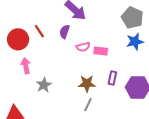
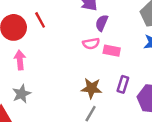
purple semicircle: (65, 32) -> (102, 23), moved
gray star: (44, 85) -> (21, 94), moved

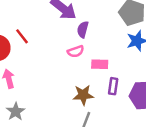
pink rectangle: (112, 51) -> (100, 64), moved

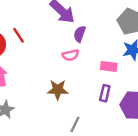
pink rectangle: (100, 64) -> (109, 66), moved
brown star: (83, 95) -> (58, 90), moved

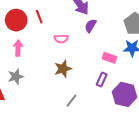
pink semicircle: (71, 55) -> (61, 39), moved
brown star: (58, 90) -> (63, 69), turned -30

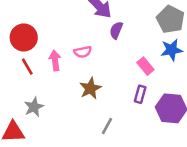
red line: (39, 17) -> (27, 67), moved
pink arrow: (18, 48) -> (55, 60), moved
pink rectangle: (109, 58) -> (145, 66), turned 40

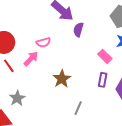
pink semicircle: (83, 52) -> (43, 42), moved
pink arrow: (55, 60) -> (31, 59), turned 56

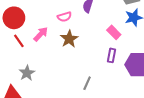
pink semicircle: (43, 42) -> (64, 17), moved
brown star: (62, 79) -> (69, 39), moved

